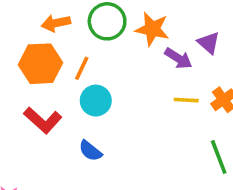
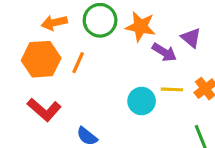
cyan circle: (96, 101) -> (142, 101), moved

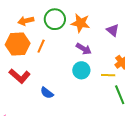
purple arrow: (164, 52) -> (84, 49), moved
yellow line: (172, 89) -> (108, 75), moved

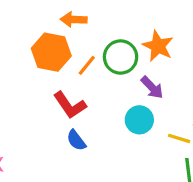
green circle: (55, 19) -> (121, 57), moved
red L-shape: (20, 76) -> (70, 105), moved

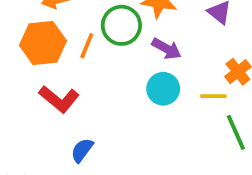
red L-shape: (70, 105) -> (59, 99), moved
blue semicircle: (76, 140) -> (82, 150), moved, turned 90

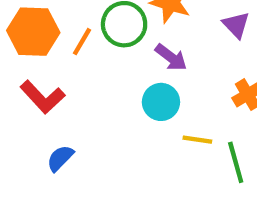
yellow line: (213, 96) -> (197, 140), moved

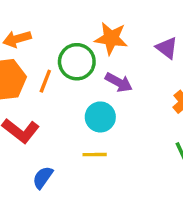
cyan circle: (161, 102) -> (100, 117), moved
yellow line: (197, 140) -> (95, 155), moved

